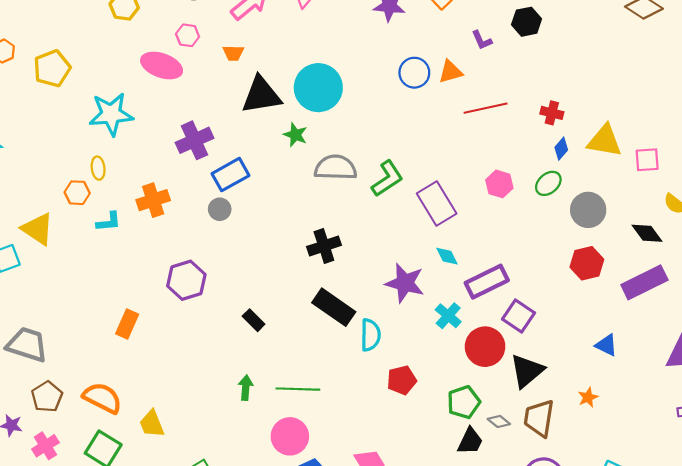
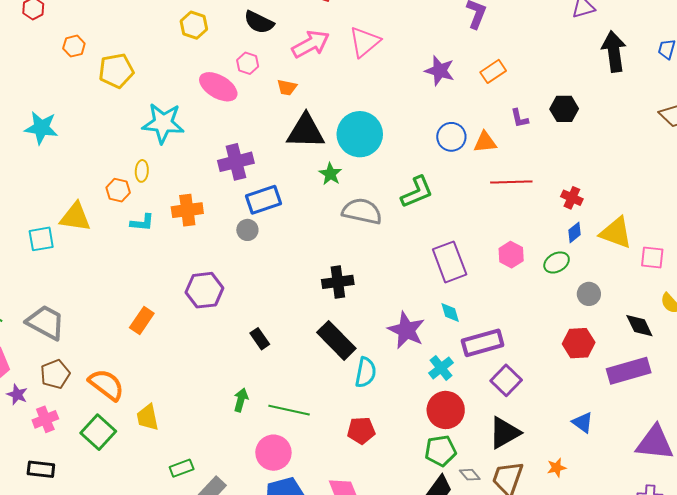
green L-shape: (387, 179) -> (417, 192), moved
gray circle: (588, 210) -> (589, 294), size x0.7
yellow triangle: (38, 229) -> (75, 217), turned -36
red circle: (485, 347) -> (446, 410), moved
red pentagon: (402, 380) -> (361, 430), moved

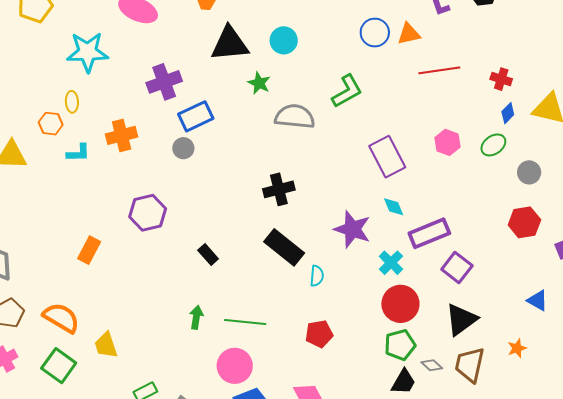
cyan circle: (360, 134) -> (284, 40), size x0.6
cyan semicircle: (366, 372) -> (317, 276), size x0.7

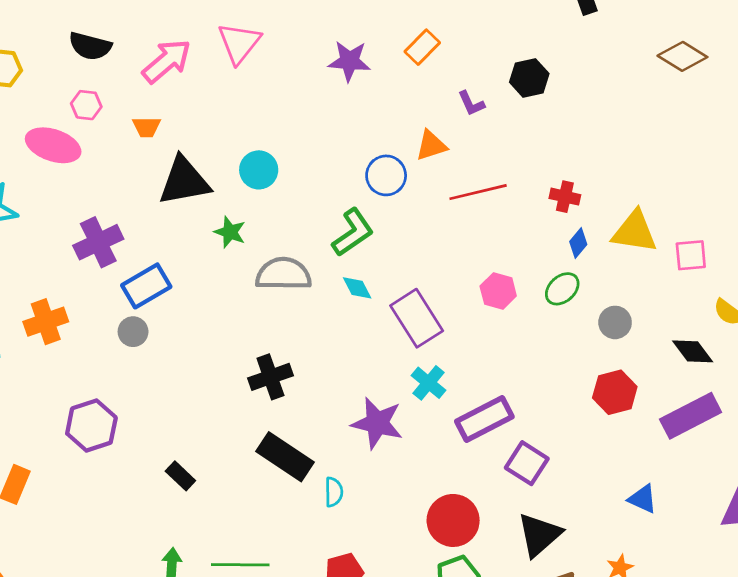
blue circle: (375, 33) -> (386, 175), moved
cyan diamond: (394, 207) -> (357, 288), moved
cyan cross: (391, 263) -> (429, 383), moved

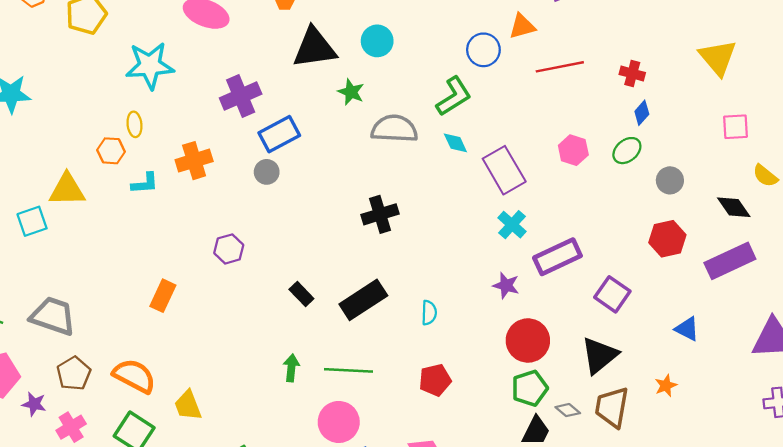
yellow triangle: (635, 232) -> (718, 58), moved, turned 39
purple star: (377, 423) -> (506, 285), moved, size x0.6
purple hexagon: (91, 426) -> (229, 249), size x0.7
black rectangle: (285, 457) -> (363, 300), moved, turned -69
purple square: (527, 463) -> (612, 294), moved

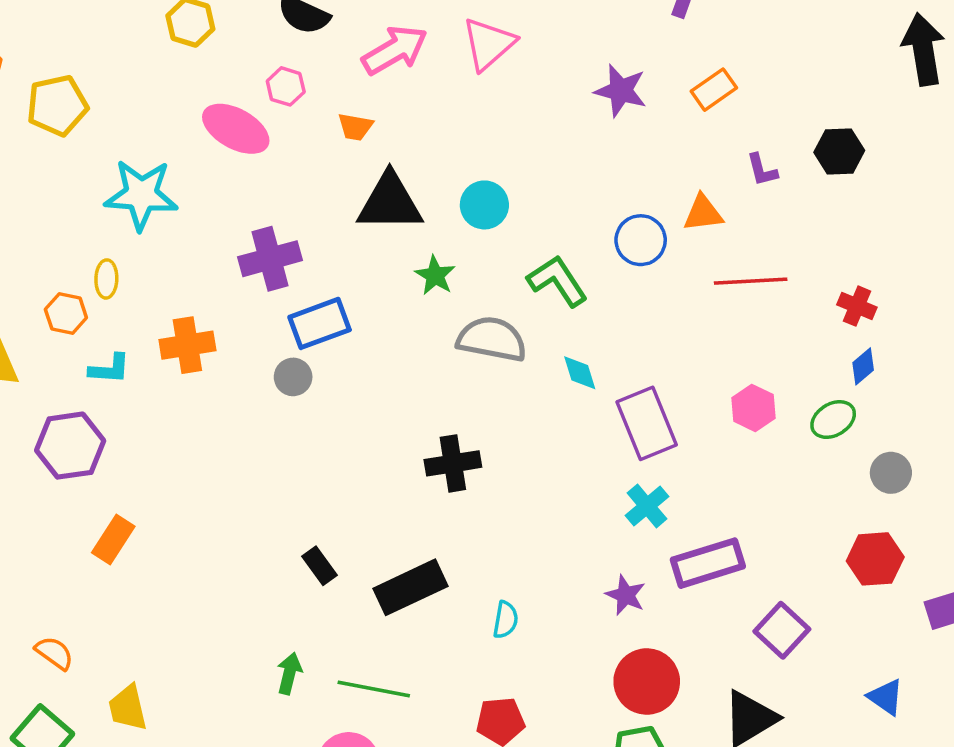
green L-shape: (454, 96) -> (557, 281), moved, turned -99
purple hexagon: (229, 249) -> (70, 446), moved, size x1.5
orange semicircle: (134, 376) -> (54, 653), size x0.6

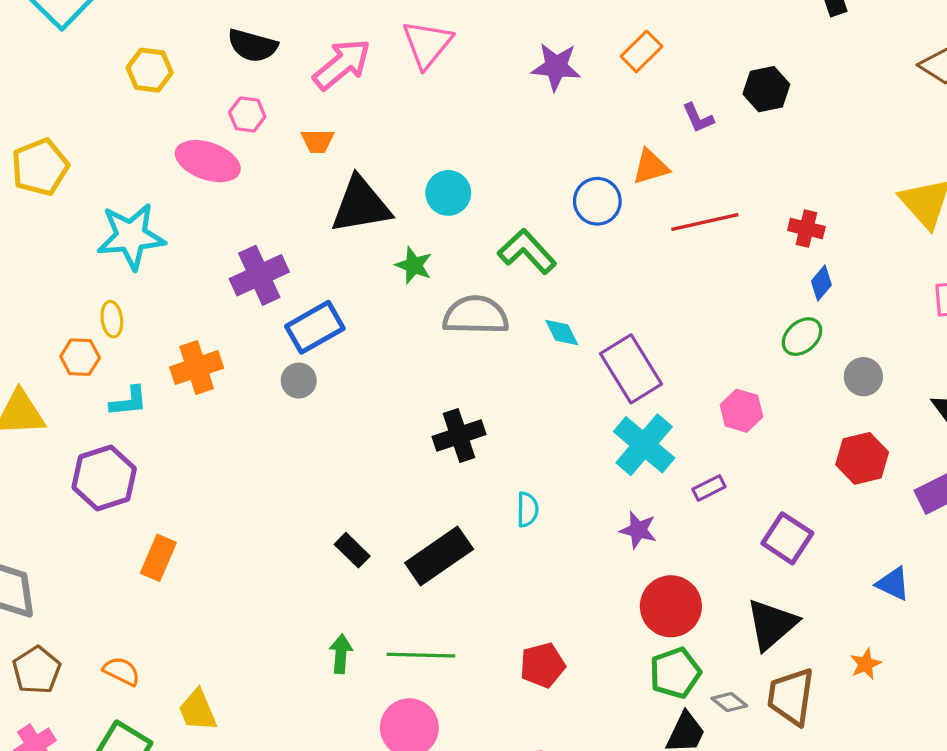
pink hexagon: (754, 408) -> (741, 411), moved
cyan cross: (647, 506) -> (644, 445), size x1.5
purple rectangle: (708, 563) -> (709, 488), size x0.5
cyan semicircle: (505, 620) -> (527, 509), moved

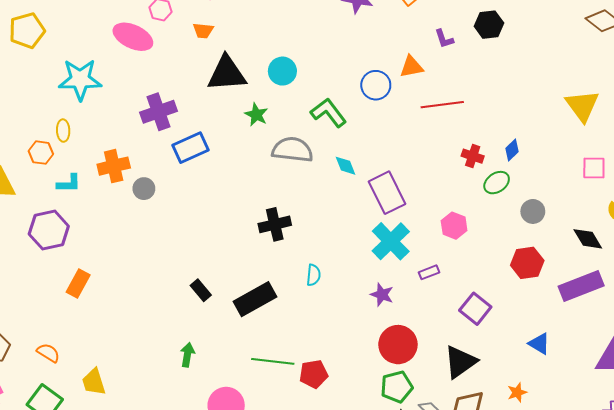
red cross: (806, 229) -> (473, 156), moved
gray circle: (299, 381) -> (144, 189), moved
green line: (421, 655) -> (273, 361), moved

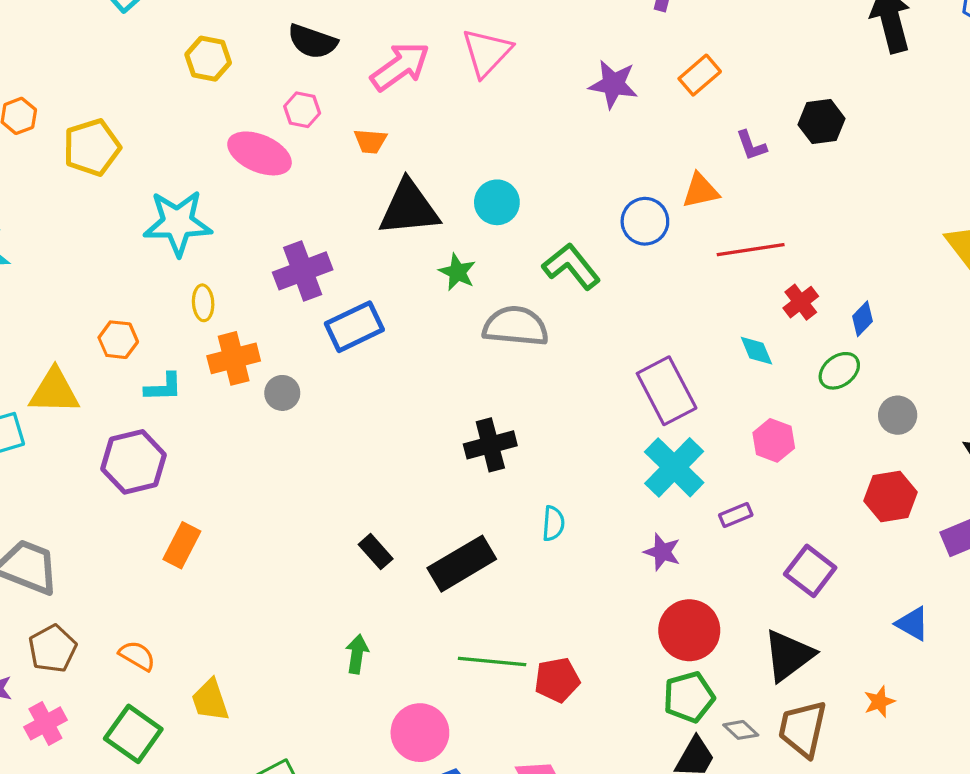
yellow ellipse: (63, 131) -> (203, 303), moved
red cross: (473, 156) -> (801, 302), moved, turned 35
cyan diamond: (346, 166) -> (756, 351), moved

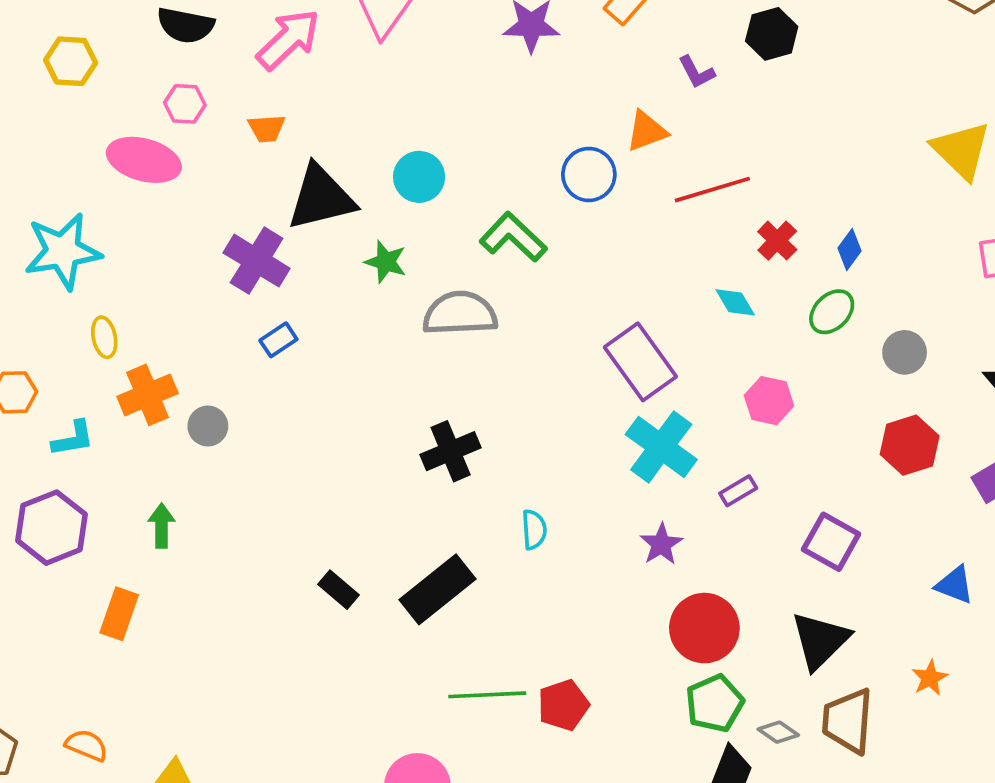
purple cross: (303, 271) -> (257, 261), moved, turned -30
blue rectangle: (354, 327) -> (278, 340), size x0.6
purple star: (662, 552) -> (661, 544), turned 30
green arrow: (357, 654) -> (162, 526), moved

